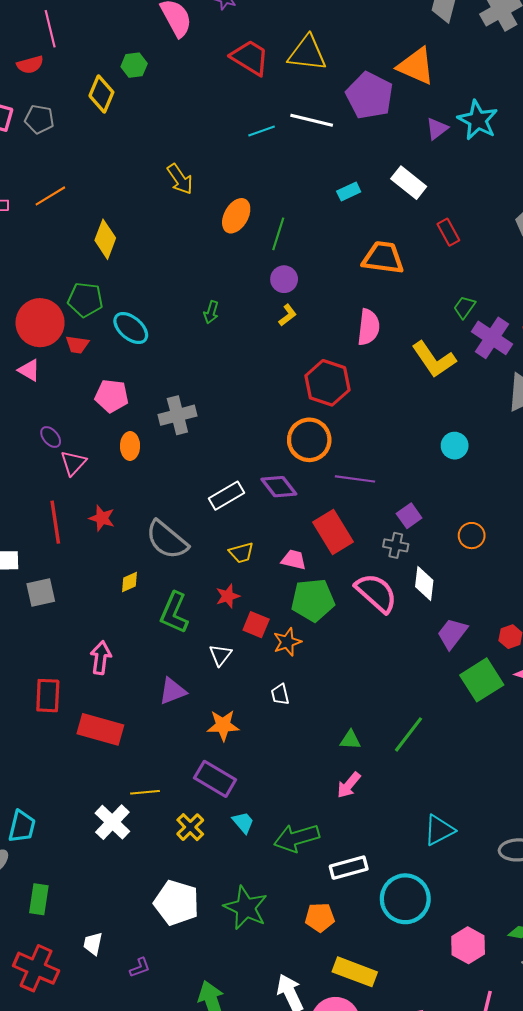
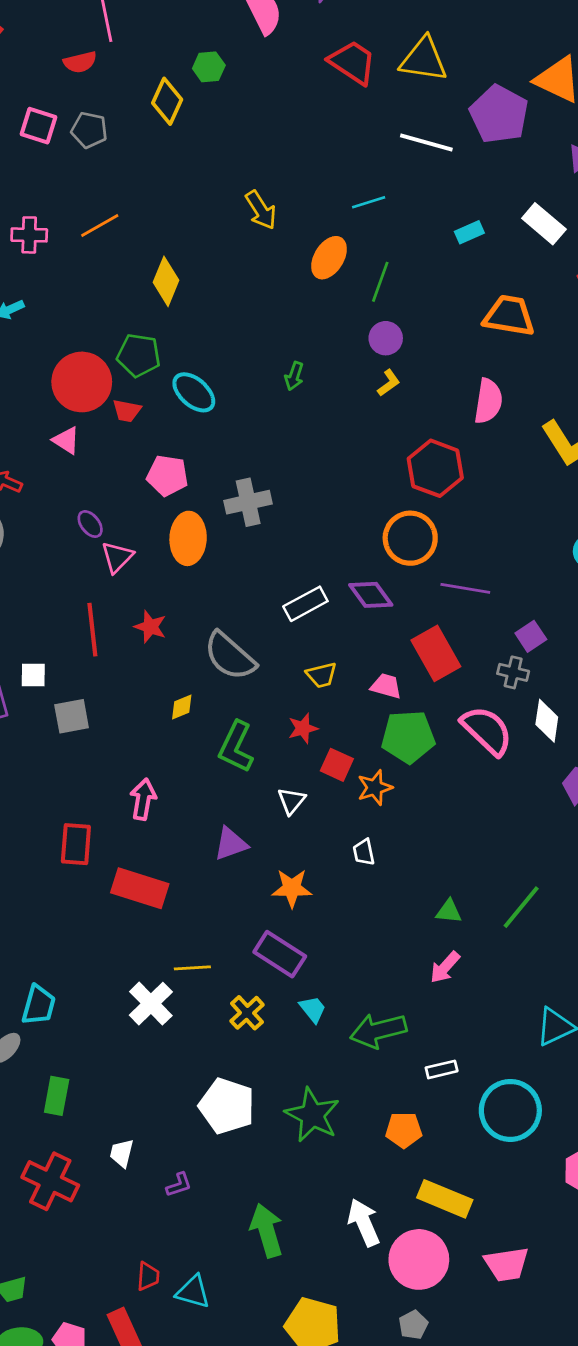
cyan line: (262, 131) -> (369, 202), moved
orange ellipse: (130, 446) -> (188, 538), size x1.5
white rectangle: (349, 868) -> (442, 1069), size x0.7

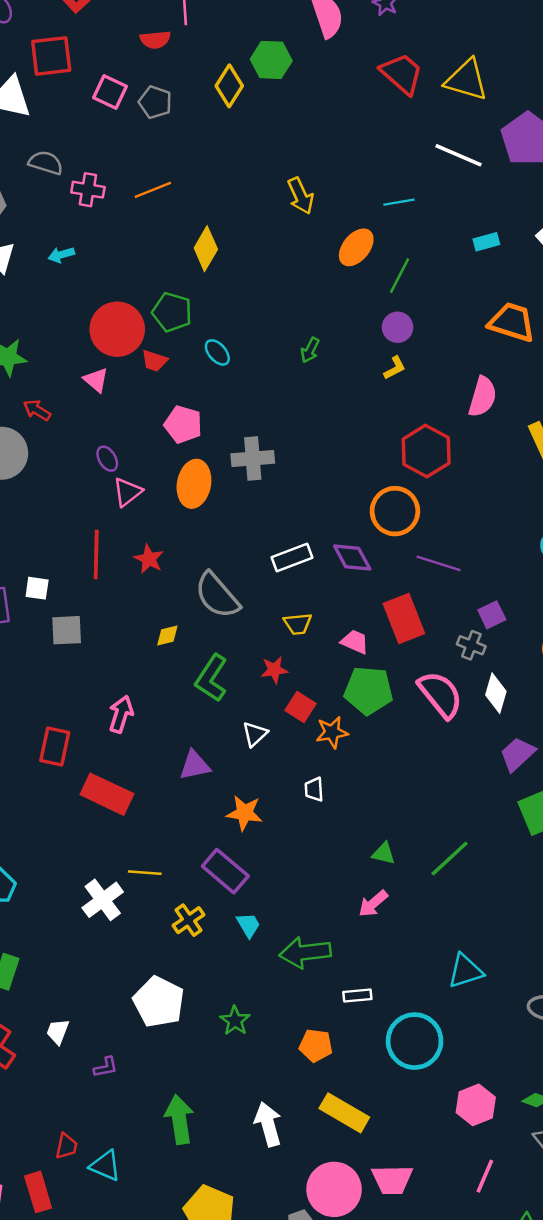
green hexagon: (209, 67) -> (271, 60), size x1.4
cyan ellipse: (194, 392) -> (217, 352), size x0.7
green star: (312, 1115) -> (235, 1021), size x0.6
pink circle: (419, 1259) -> (334, 1189), moved

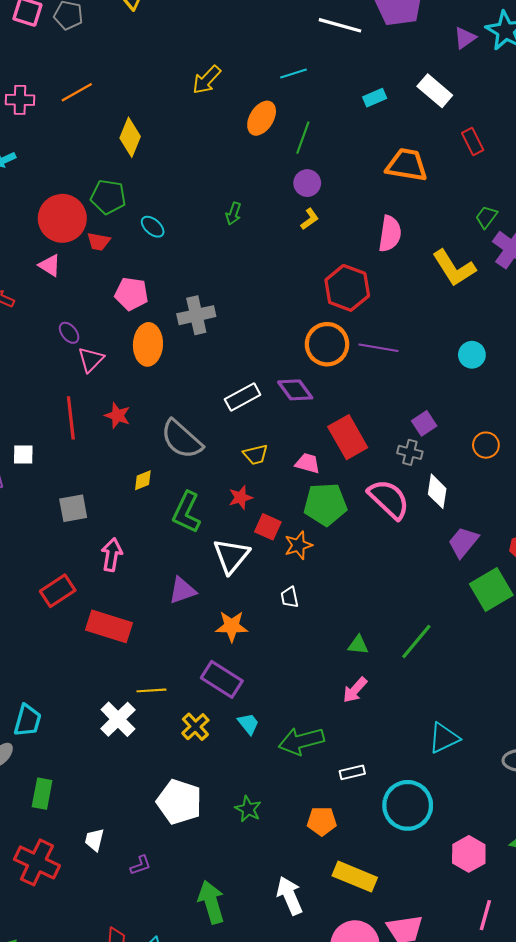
yellow arrow: (301, 196) -> (207, 80), turned 76
purple line: (439, 563) -> (379, 348), moved
gray square: (67, 630) -> (73, 508), moved
white triangle: (255, 734) -> (231, 556), size x1.6
red rectangle: (55, 746) -> (58, 591), turned 52

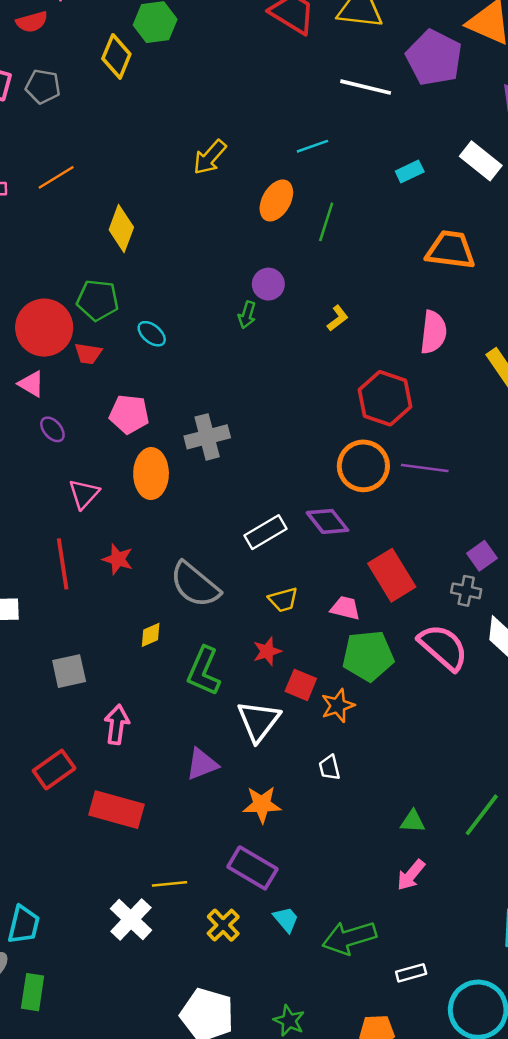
purple circle: (307, 183) -> (268, 284), moved
purple ellipse: (69, 333) -> (52, 429), moved
green rectangle: (42, 794) -> (33, 992), moved

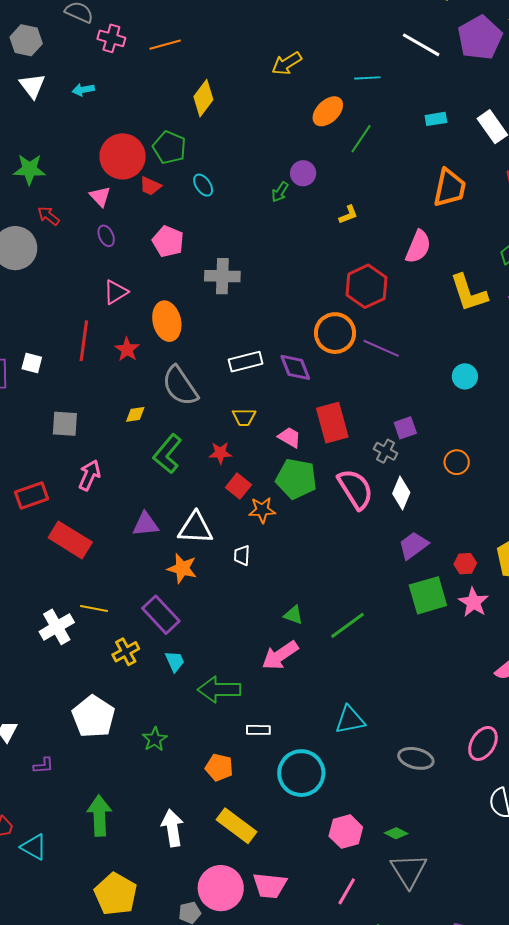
orange trapezoid: (451, 250) -> (450, 188), turned 78
orange ellipse: (151, 474) -> (167, 321), moved, turned -30
white triangle: (259, 721) -> (196, 528), moved, turned 39
pink arrow: (411, 875) -> (280, 655), size x1.4

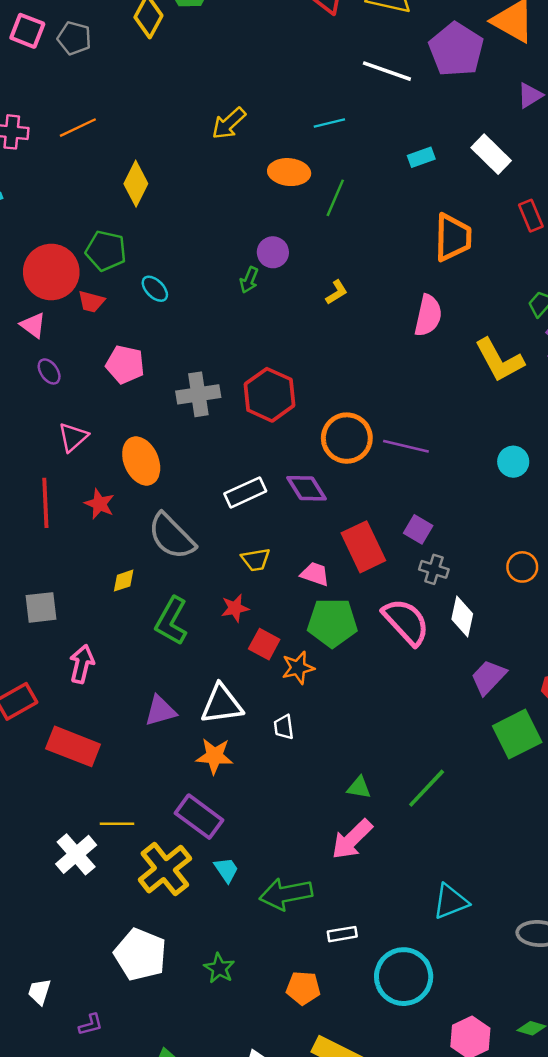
orange ellipse: (328, 111) -> (289, 172), turned 60
red hexagon: (367, 286) -> (269, 395), moved
purple square: (405, 428) -> (418, 529), moved, turned -30
yellow cross: (126, 652) -> (165, 869), size x1.6

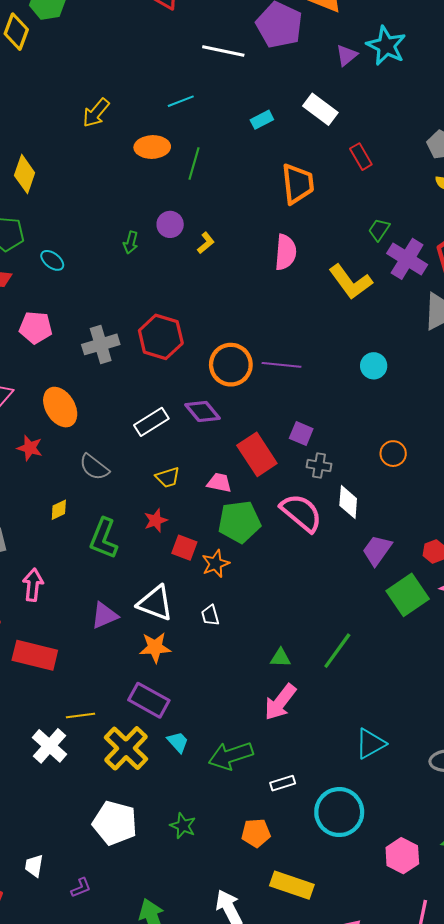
purple circle: (273, 252) -> (170, 224), moved
gray semicircle: (172, 536) -> (94, 467), size x0.7
white triangle: (222, 704) -> (155, 603), turned 36

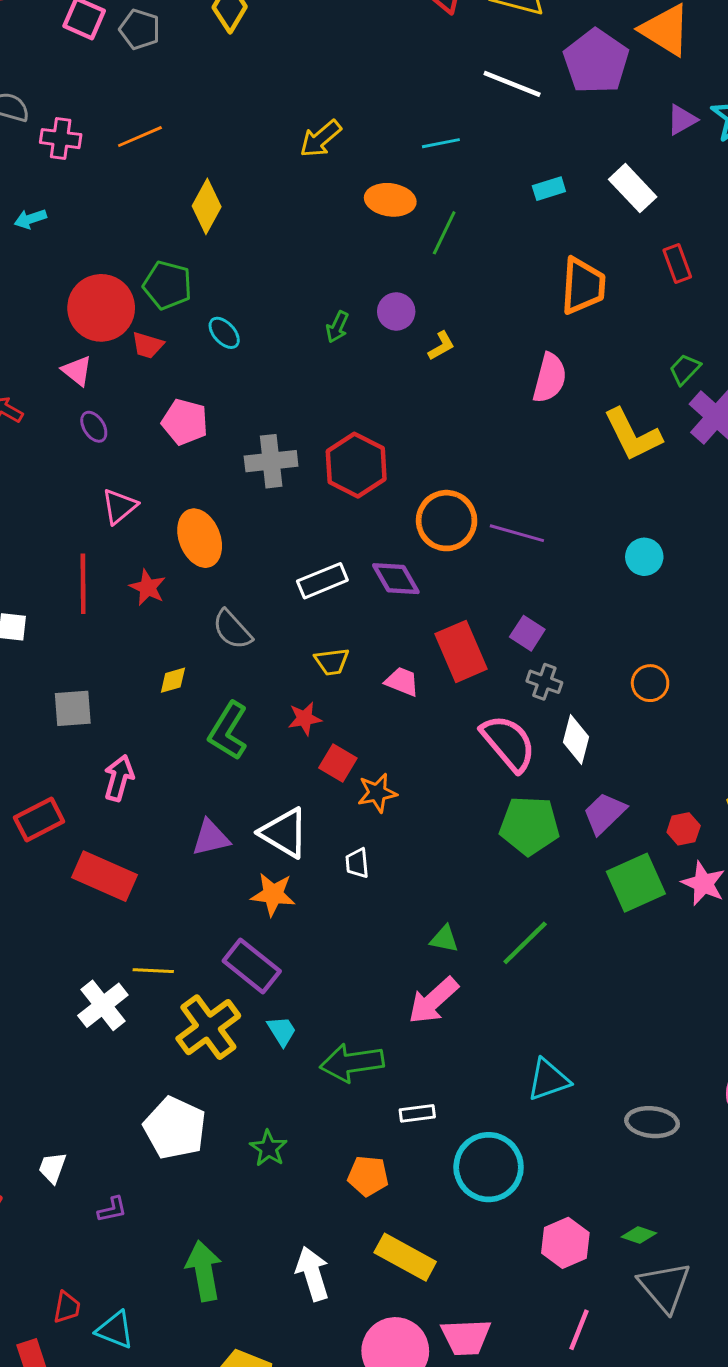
green pentagon: (239, 522) -> (529, 826), moved

